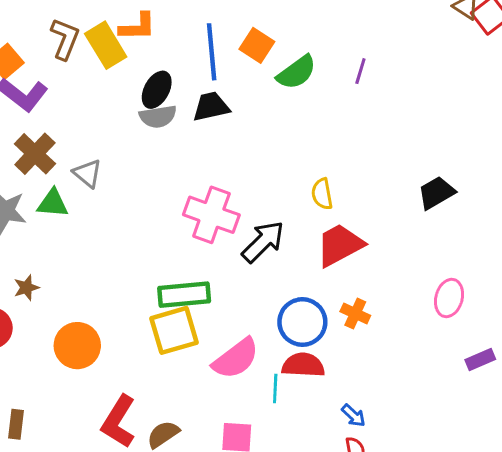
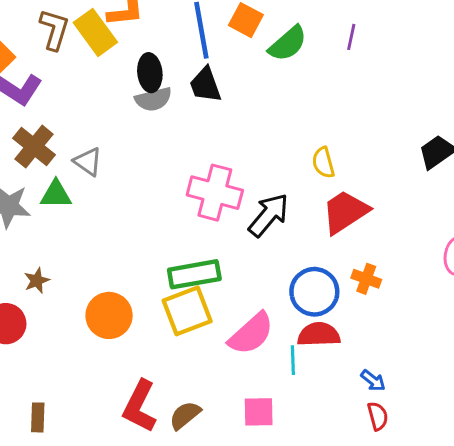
black ellipse: (157, 90) -> (150, 73), turned -30
black trapezoid: (211, 107) -> (205, 85), turned -93
orange circle: (77, 346) -> (109, 315), moved

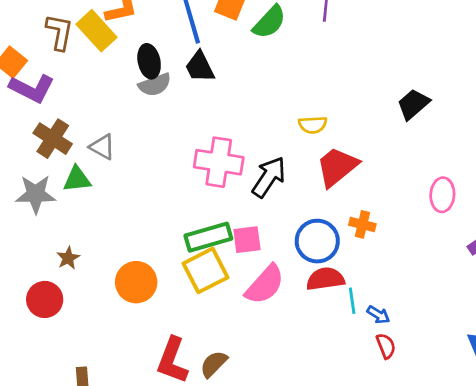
yellow semicircle: (323, 163) -> (313, 125), turned -72
cyan line: (293, 360) -> (352, 301), moved
pink square: (259, 412) -> (247, 240), moved

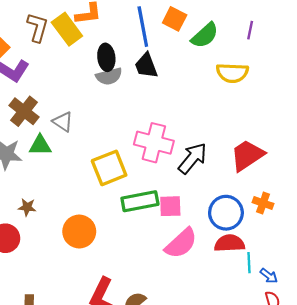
yellow semicircle: (313, 125) -> (232, 73), moved, size x1.4
brown star: (68, 258) -> (27, 207), turned 30
yellow square: (205, 270) -> (109, 168), moved

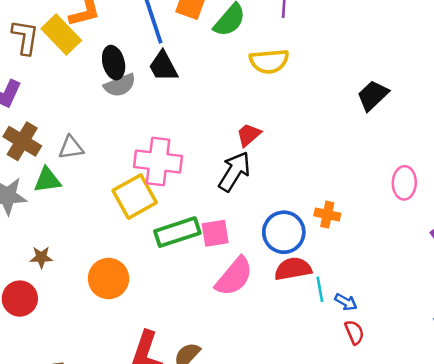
gray triangle: (63, 122) -> (71, 148), turned -35
pink cross: (154, 143) -> (158, 162), moved
red trapezoid: (247, 155) -> (249, 135), moved, size x0.6

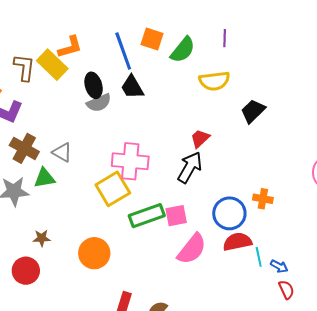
black trapezoid: (373, 95) -> (253, 111), moved
gray triangle: (71, 148) -> (62, 152), turned 40

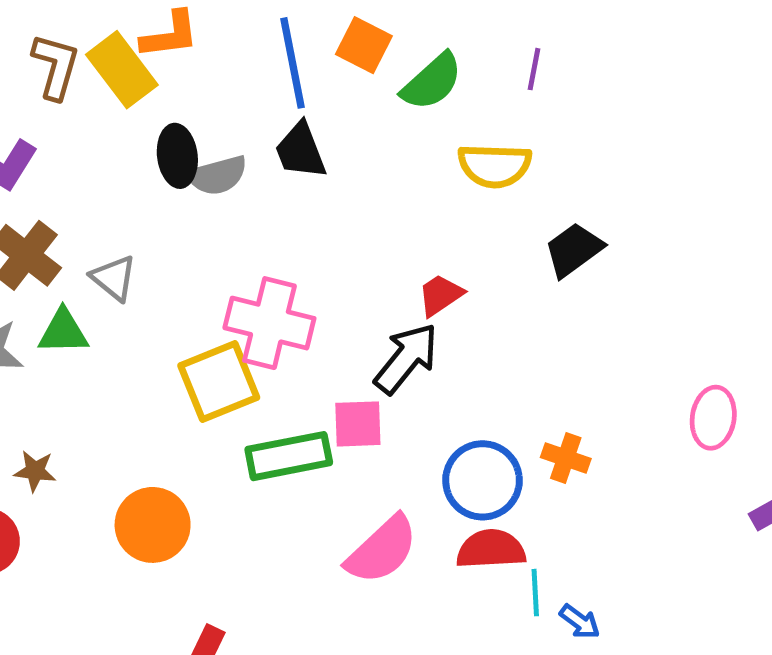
black ellipse: (94, 85) -> (177, 156), moved
pink square: (176, 216) -> (358, 424), moved

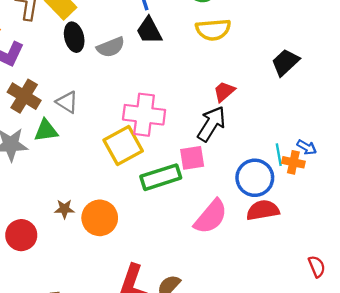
black ellipse: (177, 156) -> (74, 37), moved
yellow semicircle: (495, 166) -> (213, 30), moved
brown star: (35, 471) -> (64, 209), moved
cyan line: (535, 593) -> (279, 155), moved
blue arrow: (580, 622) -> (307, 147), moved

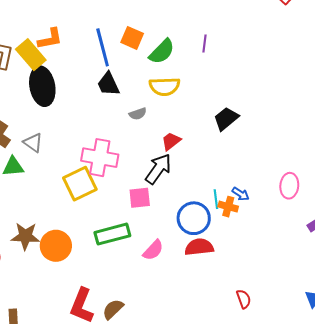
black ellipse: (74, 37) -> (42, 86), size x1.5
gray semicircle: (111, 47) -> (138, 114), moved, size x0.7
green rectangle: (161, 177) -> (112, 234), moved
brown star: (64, 209) -> (25, 236), size x1.6
pink semicircle: (211, 217) -> (153, 250), size x0.7

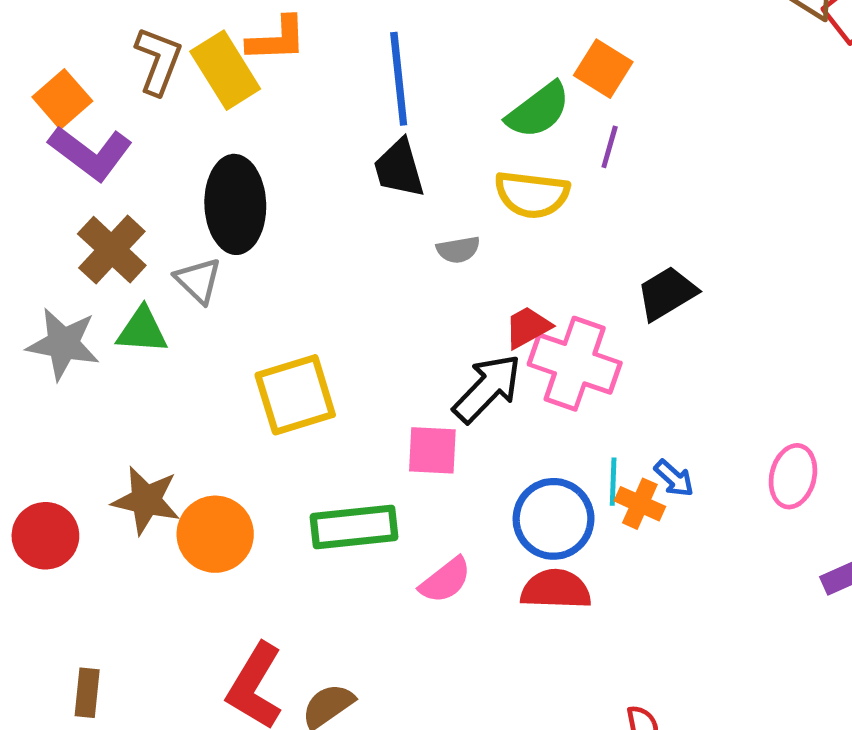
orange square: (132, 38) -> (603, 69), moved
purple line: (205, 44) -> (610, 147), moved
black ellipse: (42, 86) -> (235, 204), moved
pink cross: (100, 158) -> (575, 364), moved

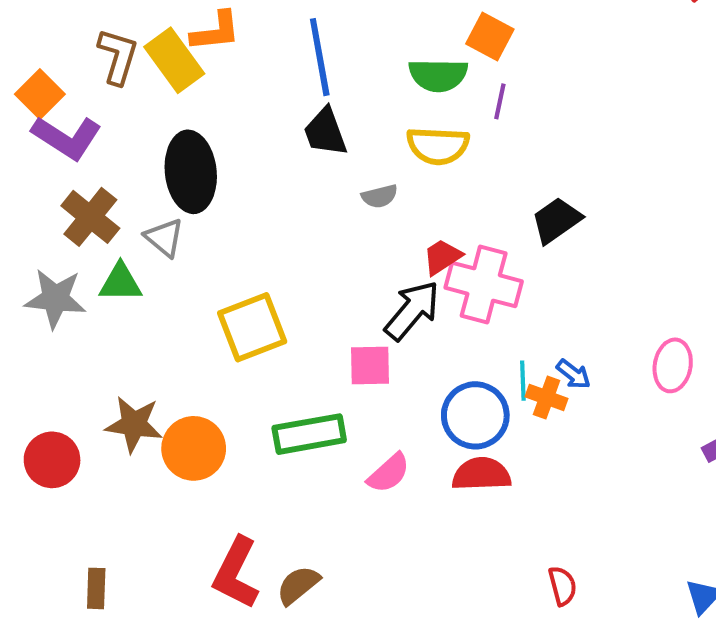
green semicircle: (538, 110) -> (438, 75), turned 42

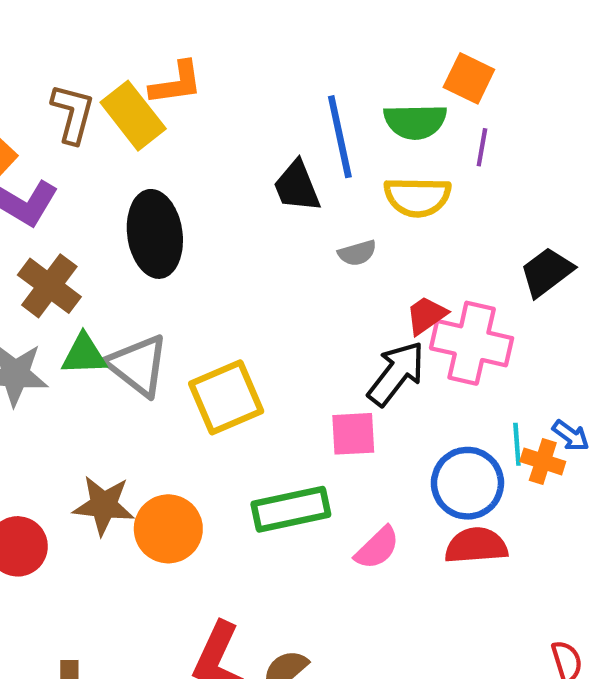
blue line: (320, 57) -> (340, 137), moved
gray triangle: (164, 238) -> (138, 365), moved, size x1.5

